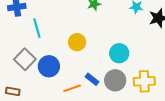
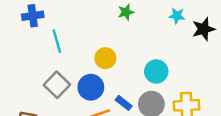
gray square: (25, 59) -> (57, 85), moved
blue circle: (49, 66) -> (91, 87), moved

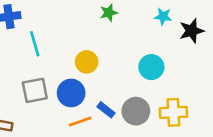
cyan circle: (156, 71) -> (151, 67), moved
gray square: (57, 85) -> (35, 90), turned 35

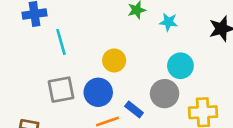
cyan star: (163, 17) -> (169, 22), moved
gray circle: (136, 111) -> (165, 94), moved

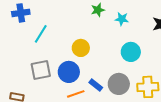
cyan line: (61, 42) -> (41, 34), turned 48
gray circle: (165, 94) -> (119, 84), moved

